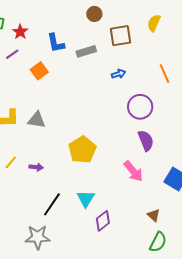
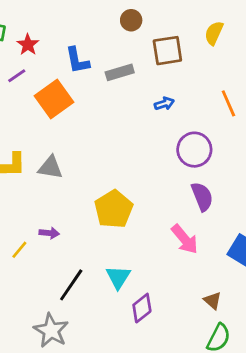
orange square: (39, 71) -> (54, 99), size x1.5
yellow line: (11, 162) -> (19, 250), moved
gray star: (38, 237) -> (51, 330), turned 30

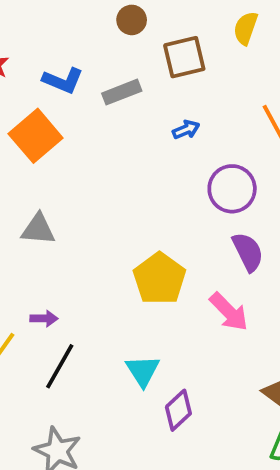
blue L-shape: (77, 60) -> (63, 81), turned -52
yellow pentagon: (114, 209) -> (159, 279), moved
black line: (71, 285) -> (60, 366), moved

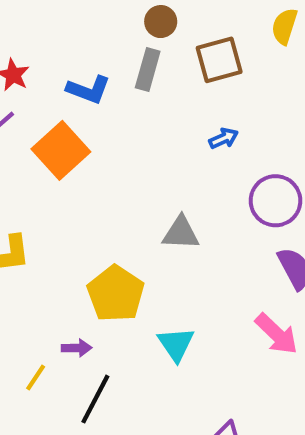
gray rectangle: (122, 92) -> (148, 70), moved, turned -51
gray triangle: (38, 229) -> (181, 233), moved
yellow pentagon: (159, 279) -> (116, 294), moved
cyan triangle: (143, 371) -> (176, 344), moved

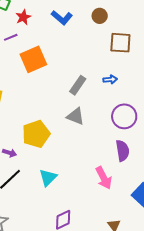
gray rectangle: (148, 70) -> (78, 85), moved
blue L-shape: (88, 90) -> (62, 18), moved
cyan triangle: (176, 344) -> (48, 178), moved

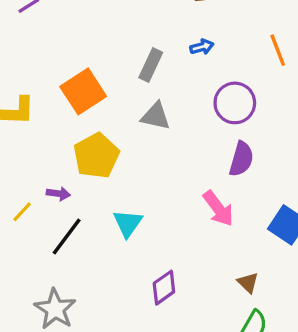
orange square: (33, 59) -> (83, 91), moved
purple semicircle: (123, 151) -> (241, 159), turned 35

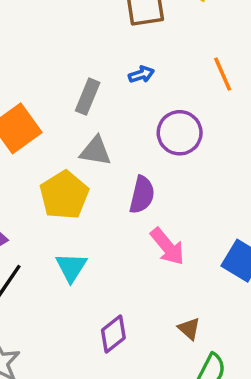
yellow pentagon: (96, 156) -> (64, 195), moved
purple semicircle: (241, 159) -> (142, 195), moved
brown triangle: (248, 283) -> (189, 329), moved

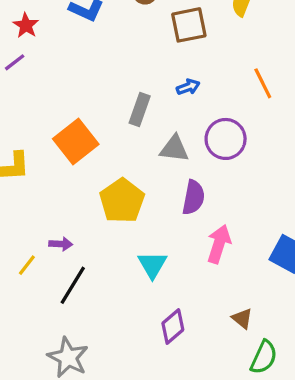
gray triangle: (96, 151) -> (174, 149), moved
pink arrow: (167, 247) -> (219, 244), turned -120
cyan triangle: (71, 267) -> (152, 265), moved

